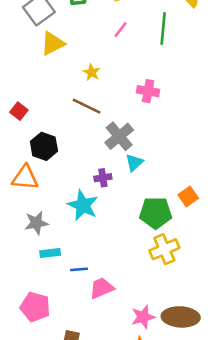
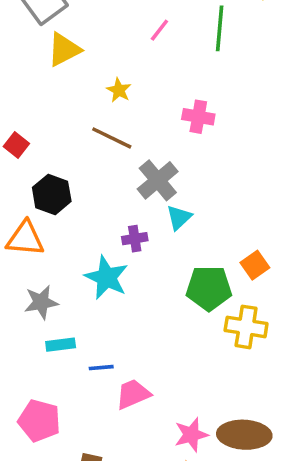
yellow cross: (164, 249) -> (246, 327), moved, turned 32

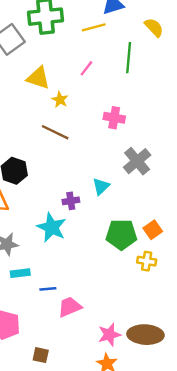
pink line: (159, 30) -> (86, 68), moved
yellow triangle: (64, 50) -> (38, 78), moved, turned 45
gray cross: (158, 180) -> (137, 161), moved
orange square: (255, 265) -> (153, 230), moved
yellow cross: (246, 327) -> (147, 261), size x0.7

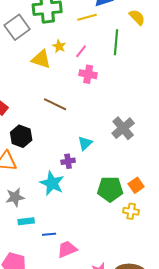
yellow star: (60, 100) -> (59, 46), moved
pink cross: (114, 118) -> (88, 74), moved
cyan triangle: (101, 186) -> (85, 143), moved

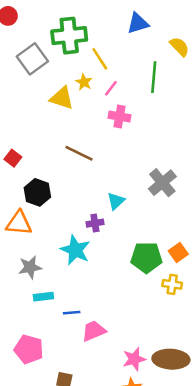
yellow line: (87, 17) -> (100, 59), moved, turned 72

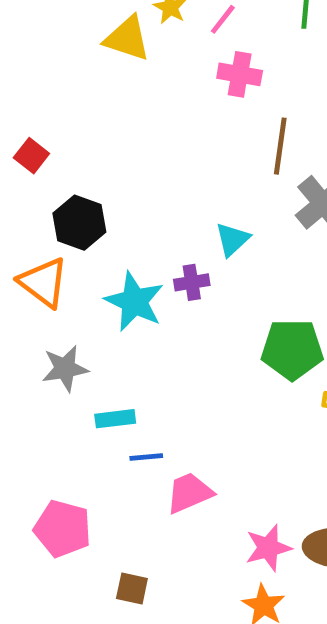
brown line: (79, 153) -> (280, 146), moved, turned 72
orange triangle: (19, 223) -> (43, 282), turned 32
cyan star: (75, 250) -> (134, 302), moved
cyan rectangle: (43, 297) -> (115, 419), moved

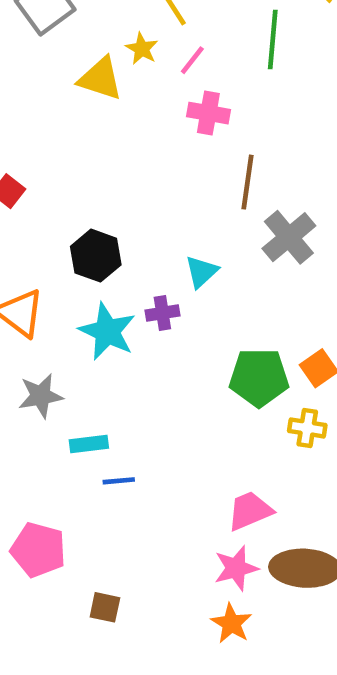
black hexagon: (79, 223) -> (96, 256), moved
pink trapezoid: (189, 493) -> (250, 511), moved

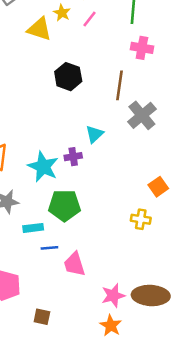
pink cross: (208, 113) -> (142, 48), moved
black hexagon: (96, 256) -> (68, 77), moved
green pentagon: (259, 377) -> (64, 205), moved
yellow cross: (307, 428) -> (141, 219), moved
pink trapezoid: (250, 511) -> (74, 264), moved, turned -84

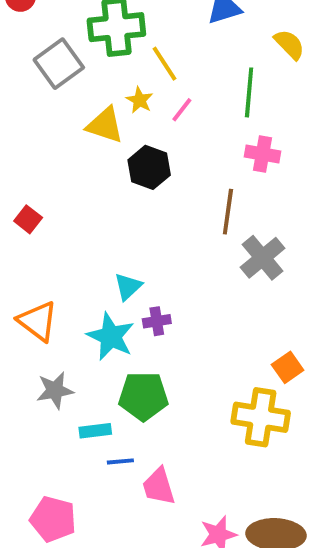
black hexagon: (68, 77) -> (149, 167), moved
cyan triangle: (94, 134) -> (128, 287), moved
yellow cross: (141, 219) -> (261, 417), size x1.8

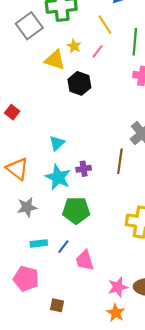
yellow line: (165, 64) -> (105, 25), moved
brown line: (228, 212) -> (120, 161), moved
cyan triangle: (128, 287) -> (57, 143), moved
cyan rectangle: (95, 431) -> (39, 243), moved
blue line: (120, 461) -> (63, 247), turned -48

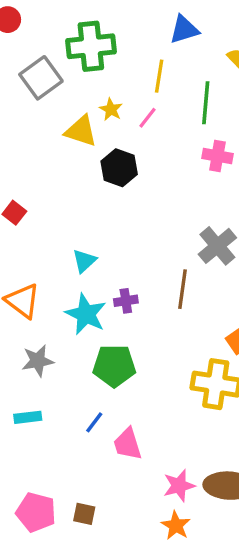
yellow line: (105, 25) -> (159, 76), turned 42
cyan rectangle: (39, 243) -> (28, 417), moved
pink pentagon: (26, 279) -> (36, 512), moved

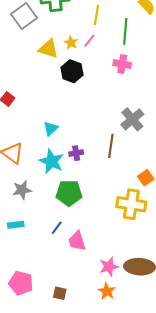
yellow star: (111, 109) -> (71, 43), moved
pink cross: (217, 156) -> (122, 64), moved
brown square: (84, 514) -> (60, 293), moved

